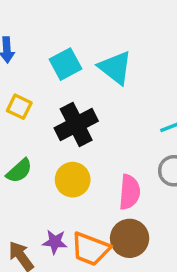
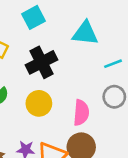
cyan triangle: (115, 68) -> (85, 33), moved, turned -32

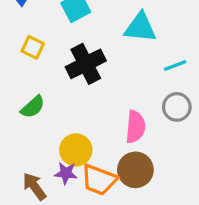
yellow circle: (39, 103) -> (76, 150), moved

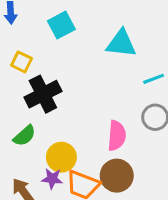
black cross: (86, 64) -> (43, 94), moved
green semicircle: (33, 107) -> (25, 136), moved

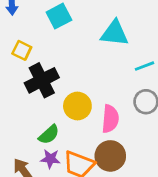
green semicircle: (25, 136) -> (49, 135), moved
yellow circle: (61, 157) -> (77, 106), moved

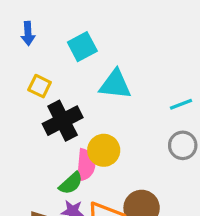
cyan triangle: (115, 33) -> (115, 84), moved
pink semicircle: (110, 119) -> (86, 165), moved

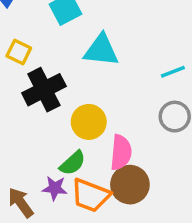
pink semicircle: (86, 165) -> (121, 152), moved
green semicircle: (71, 183) -> (73, 163), moved

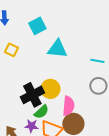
cyan line: (173, 72) -> (97, 61), turned 32
black cross: (44, 90) -> (32, 95), moved

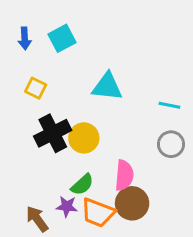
cyan square: (37, 26) -> (62, 38), moved
yellow circle: (50, 89) -> (84, 138), moved
black cross: (32, 95) -> (53, 133), moved

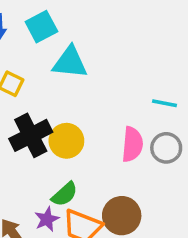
cyan triangle: (107, 87) -> (70, 62), moved
pink semicircle: (124, 175) -> (132, 144), moved
purple star: (67, 206) -> (47, 219), turned -30

